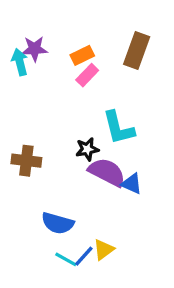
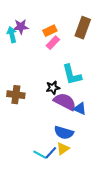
blue semicircle: (58, 223) -> (64, 133), moved

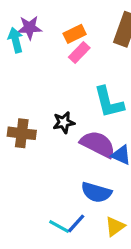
black star: (53, 88) -> (64, 122), moved
yellow triangle: (63, 149) -> (115, 227), moved

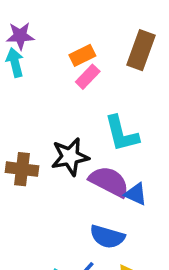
purple star: (30, 28) -> (20, 36), moved
black star: (64, 122) -> (70, 157), size x1.5

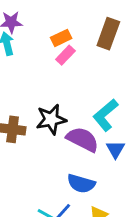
cyan L-shape: (121, 134) -> (105, 115), moved, turned 64
blue triangle: (136, 194) -> (115, 149), moved, turned 36

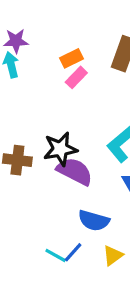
purple semicircle: (83, 139) -> (75, 171), moved

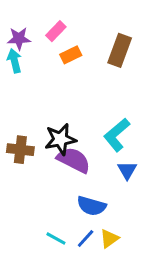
pink rectangle: (76, 77) -> (56, 31), moved
blue line: (73, 252) -> (86, 238), moved

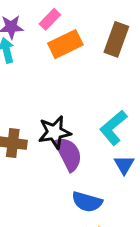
orange rectangle: (71, 55) -> (65, 44), size x1.5
purple semicircle: (74, 160) -> (68, 154), turned 36

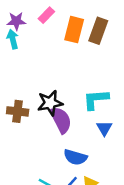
orange rectangle: (65, 44) -> (74, 30), moved, turned -50
cyan L-shape: (113, 128) -> (96, 99), turned 36

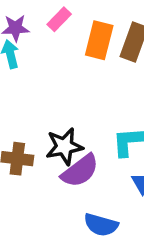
purple semicircle: (61, 120) -> (80, 171), turned 80

